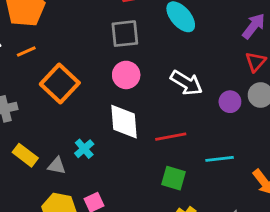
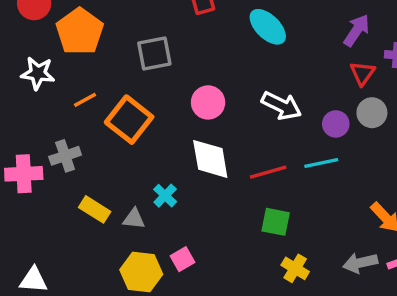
gray square: (125, 34) -> (154, 53), moved
orange line: (26, 51) -> (85, 100), moved
cyan line: (220, 159) -> (321, 163), moved

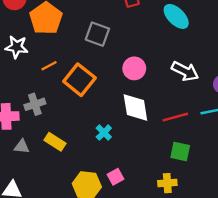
gray square: (154, 53) -> (97, 34), turned 30
gray triangle: (134, 219) -> (22, 147), moved
yellow cross: (295, 268) -> (167, 183), moved, turned -36

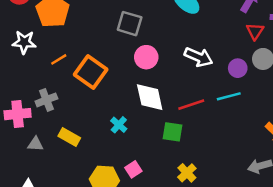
gray square: (97, 34) -> (130, 24), moved
green square: (180, 152) -> (173, 132), moved
yellow cross: (167, 183) -> (187, 173), turned -36

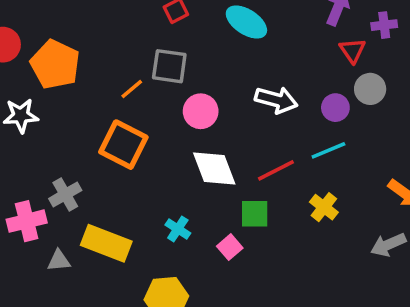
orange line: (59, 59) -> (132, 89), moved
cyan cross: (119, 125) -> (178, 229), moved
yellow rectangle: (69, 137) -> (106, 243), size x1.5
pink square: (133, 169) -> (230, 247), moved
yellow cross: (187, 173) -> (324, 207), moved

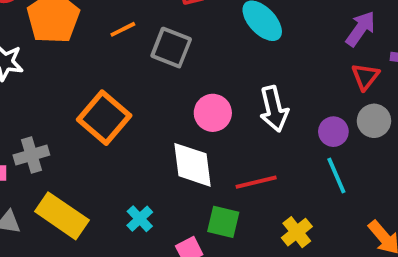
orange line: (132, 89) -> (123, 29), moved
white arrow: (276, 100) -> (274, 109), turned 48
pink circle: (201, 111) -> (213, 113), moved
cyan line: (328, 150) -> (336, 176), moved, turned 76

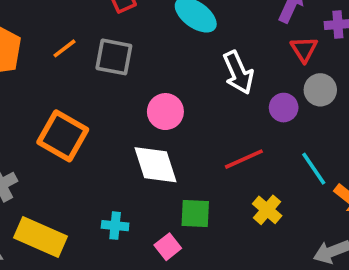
white arrow: (274, 109) -> (238, 73), moved
cyan line: (336, 176) -> (314, 169), moved
red line: (256, 182) -> (244, 159), moved
cyan cross: (140, 219) -> (115, 226), turned -30

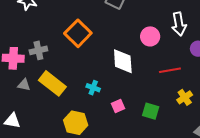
pink circle: (165, 112) -> (150, 36), moved
yellow cross: (267, 210) -> (185, 97), moved
green square: (195, 213) -> (151, 111), moved

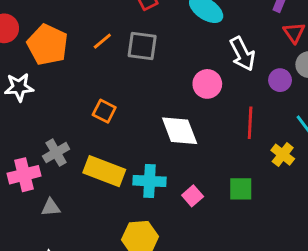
orange square: (78, 33) -> (104, 111), size x0.6
red line: (170, 70) -> (250, 123), turned -60
yellow rectangle: (52, 83) -> (104, 171), moved
cyan cross: (93, 88) -> (149, 181), size x1.5

